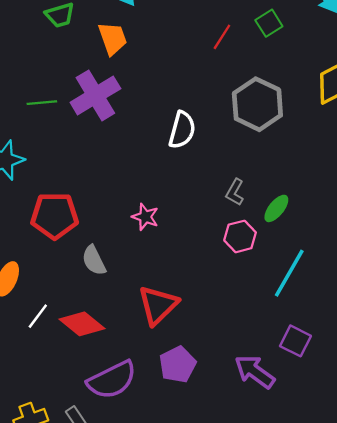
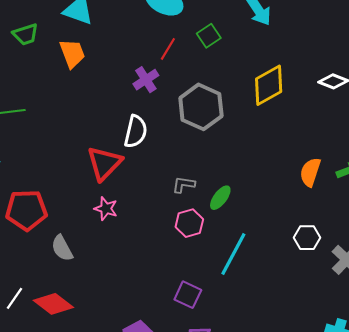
purple cross: (95, 95) -> (146, 80), moved, size x0.6
gray L-shape: (235, 192) -> (184, 185), turned 70
red triangle: (158, 305) -> (104, 163), moved
purple square: (295, 341) -> (188, 295), moved

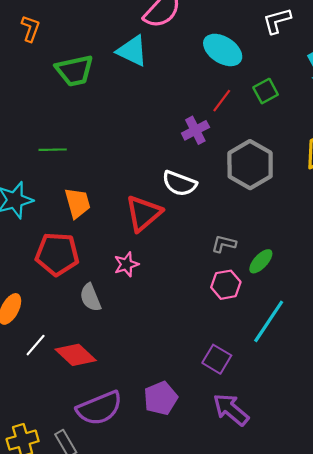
green trapezoid: (25, 34) -> (75, 71), size x1.4
orange trapezoid: (72, 53) -> (78, 203), moved
white semicircle: (136, 132) -> (179, 183), turned 92
pink star: (106, 209) -> (126, 264), moved, turned 30

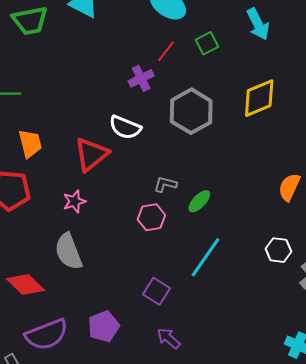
pink hexagon: (226, 285) -> (151, 217), moved
gray semicircle: (90, 297) -> (68, 251), moved, size x1.4
purple arrow: (231, 410) -> (169, 338), size x0.7

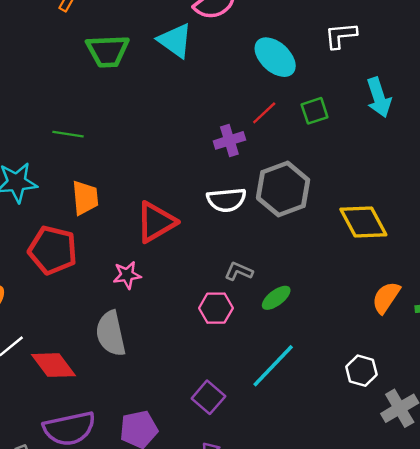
yellow diamond: (259, 98) -> (363, 222), moved, turned 75
white semicircle: (125, 127) -> (226, 200), moved, turned -36

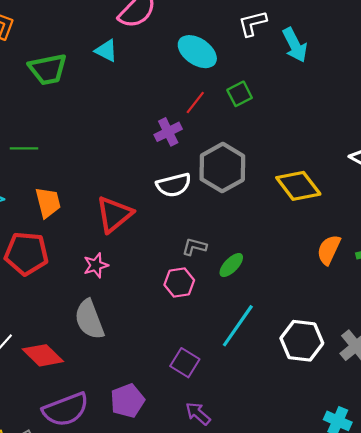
cyan triangle: (175, 41) -> (106, 51), size x0.7
cyan arrow: (379, 97) -> (295, 45), moved
white hexagon: (361, 371) -> (302, 341), moved, size x1.5

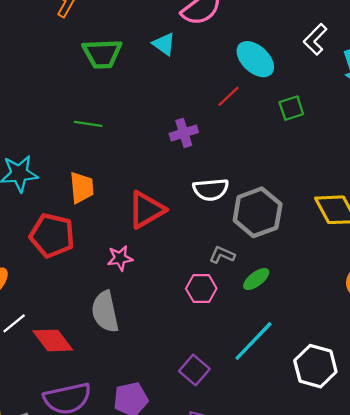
white L-shape: (252, 23) -> (315, 39), turned -40
red line: (195, 103) -> (228, 96), moved
purple cross: (168, 132) -> (184, 133), moved
green line: (24, 148) -> (88, 124), moved
gray hexagon: (222, 168) -> (258, 212), moved

